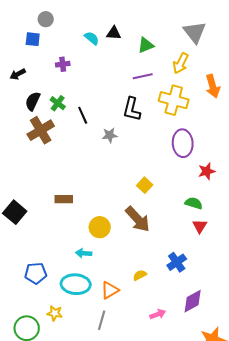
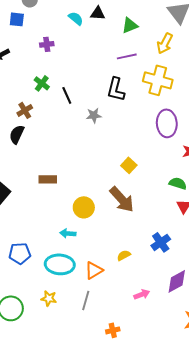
black semicircle: (33, 101) -> (17, 134), moved
brown cross: (41, 130) -> (25, 110), size x0.6
yellow star: (55, 313) -> (49, 298), moved

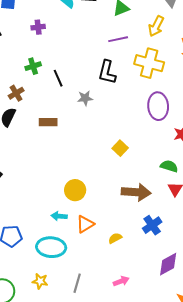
green cross: (42, 83) -> (33, 66), turned 35
brown rectangle: (48, 179) -> (48, 122), moved
brown arrow: (122, 199) -> (136, 192), moved, turned -44
orange triangle: (94, 270) -> (85, 224), moved
pink arrow: (142, 294) -> (121, 281), moved

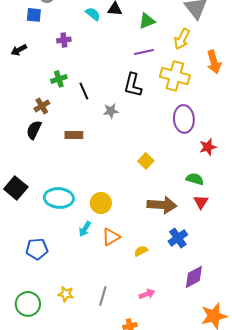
cyan arrow: (59, 216) -> (85, 229), turned -63
cyan ellipse: (51, 247) -> (59, 198), moved

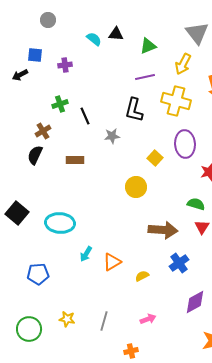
blue square: (34, 15) -> (35, 55), moved
yellow square: (146, 161) -> (155, 158), moved
yellow circle: (101, 203) -> (136, 187), moved

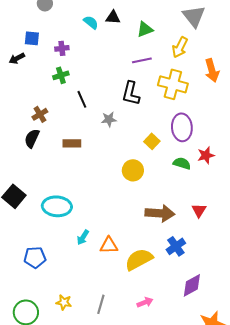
green cross: (60, 104) -> (61, 75), moved
green semicircle: (196, 204) -> (182, 163), moved
orange triangle: (112, 262) -> (109, 245), turned 30
yellow semicircle: (142, 276) -> (139, 259), size x2.0

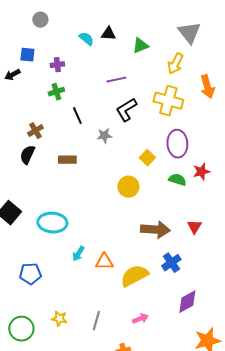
purple line: (142, 60) -> (116, 80), moved
black L-shape: (131, 93) -> (126, 110), turned 45

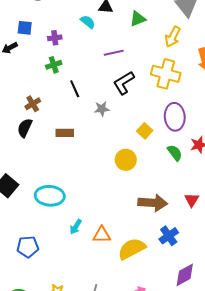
cyan semicircle: (86, 39) -> (88, 22), moved
green semicircle: (177, 180) -> (175, 153), turned 36

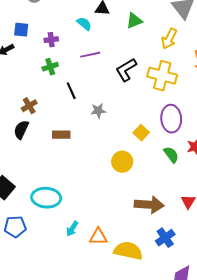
purple line: (114, 53) -> (90, 55), moved
black L-shape: (124, 83) -> (126, 70), moved
blue pentagon: (28, 247) -> (15, 227), moved
yellow semicircle: (132, 249) -> (128, 251), turned 40

